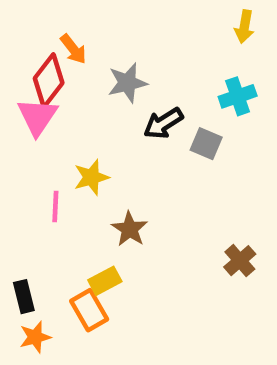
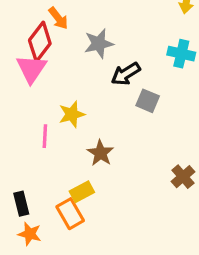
cyan cross: (238, 96) -> (181, 54), turned 32
gray square: (206, 144) -> (148, 101), moved
orange star: (35, 337) -> (30, 234), turned 30

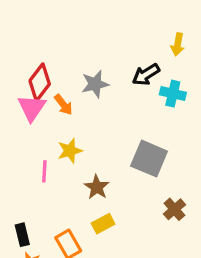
orange arrow: (58, 18) -> (63, 105), moved
black arrow: (126, 74) -> (146, 75), moved
gray square: (148, 101) -> (149, 159), moved, size x1.6
yellow rectangle: (82, 192) -> (103, 224), moved

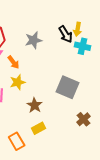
yellow arrow: (178, 44) -> (78, 29), moved
black arrow: (146, 75) -> (66, 34), turned -90
orange arrow: (63, 105) -> (14, 62), moved

